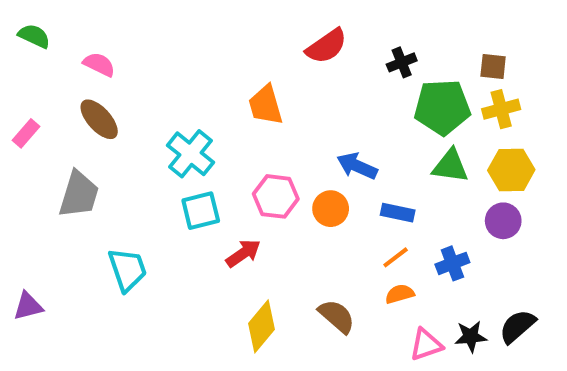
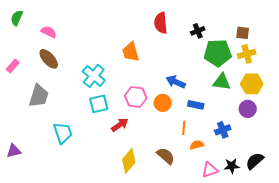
green semicircle: (34, 36) -> (17, 18), turned -91
red semicircle: (327, 46) -> (161, 23), turned 120
orange line: (396, 257) -> (184, 128), moved, turned -48

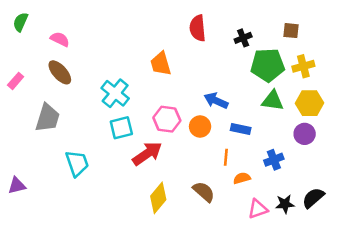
brown square: (243, 33) -> (291, 31), moved
red arrow: (120, 125) -> (147, 154), size x1.4

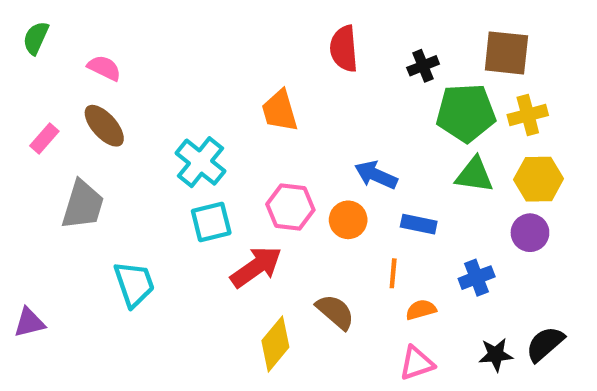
brown square: (291, 31) -> (506, 53), size x1.6
pink rectangle: (16, 81) -> (44, 139), moved
brown semicircle: (204, 192) -> (335, 312), moved
pink triangle: (258, 209) -> (417, 363), moved

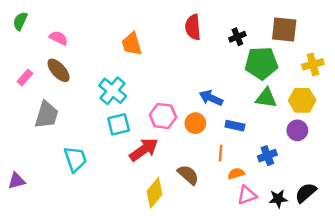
orange trapezoid: (280, 111) -> (132, 44), moved
yellow cross: (528, 115) -> (313, 64), moved
pink triangle: (417, 363) -> (247, 195), moved

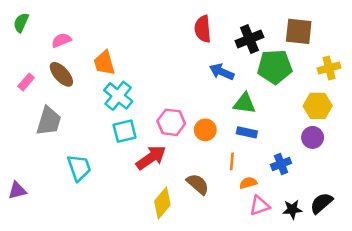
black cross: (237, 37) -> (249, 39), size x1.5
pink semicircle: (59, 38) -> (61, 40), turned -48
orange trapezoid: (132, 44) -> (104, 63), moved
blue arrow: (211, 98) -> (222, 72), moved
green triangle: (266, 98) -> (244, 103), moved

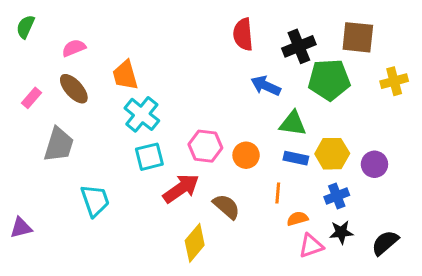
yellow hexagon: (318, 106) -> (332, 154), moved
brown semicircle: (198, 184) -> (226, 207), moved
black star: (292, 209) -> (341, 232), moved

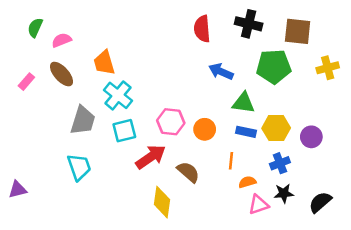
green semicircle: (25, 27) -> (35, 28), moved
black cross: (299, 46) -> (249, 24), moved, turned 36
gray trapezoid: (59, 145) -> (83, 120), moved
yellow diamond: (195, 243) -> (162, 202), turned -32

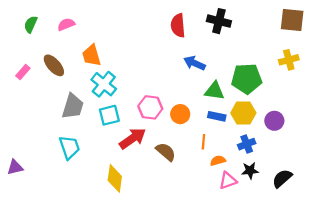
brown square: (298, 31) -> (292, 20), moved
pink semicircle: (62, 40) -> (66, 24), moved
green pentagon: (274, 67) -> (247, 79), moved
yellow diamond: (162, 202) -> (115, 178), moved

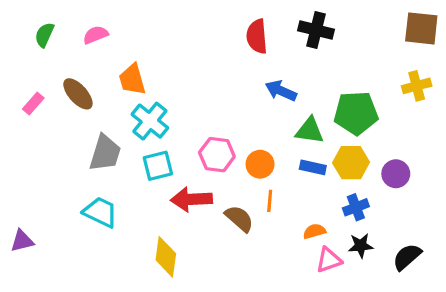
red arrow: (133, 138) -> (191, 199), turned -148
orange line: (203, 142) -> (270, 201), moved
cyan trapezoid: (69, 147) -> (100, 212), turned -45

